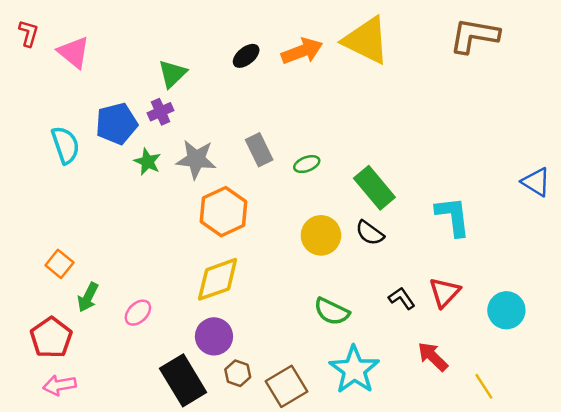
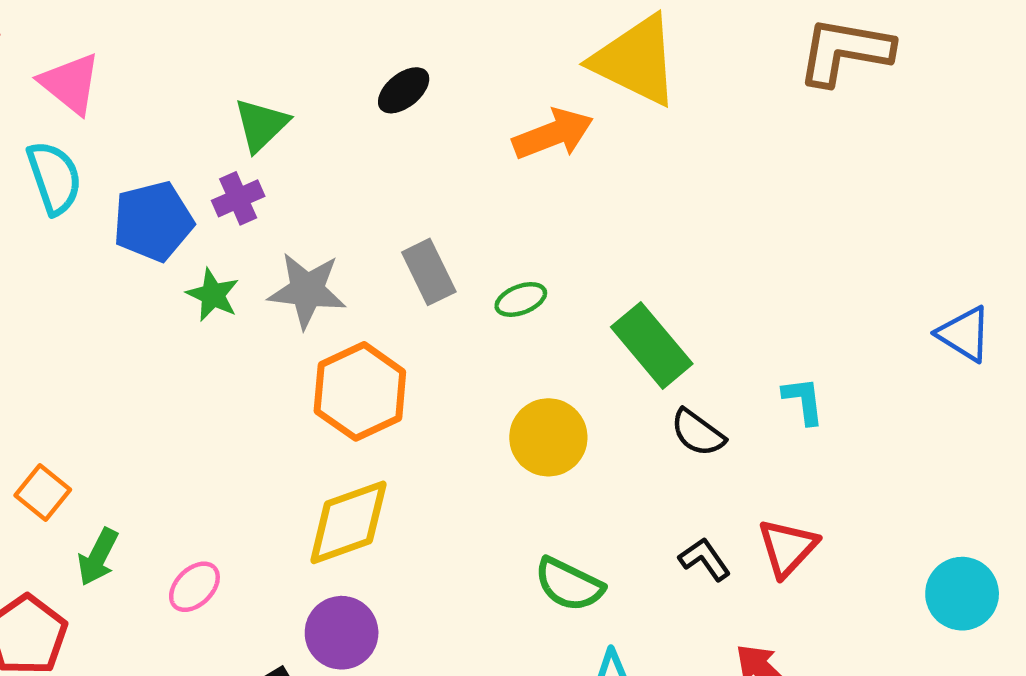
orange arrow: (302, 51) -> (553, 134), moved
cyan semicircle: (65, 145) -> (54, 178), moved
cyan L-shape: (453, 216) -> (803, 401), size x0.6
black semicircle: (370, 233) -> (698, 433), moved
cyan circle: (506, 310) -> (962, 594), moved

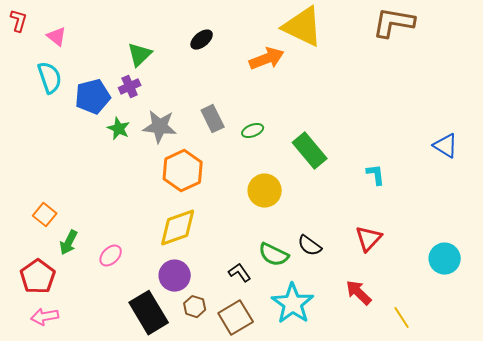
pink triangle: (70, 83) -> (57, 37), size x0.7
black semicircle: (698, 433) -> (310, 246), moved
black L-shape: (705, 559) -> (240, 273), moved

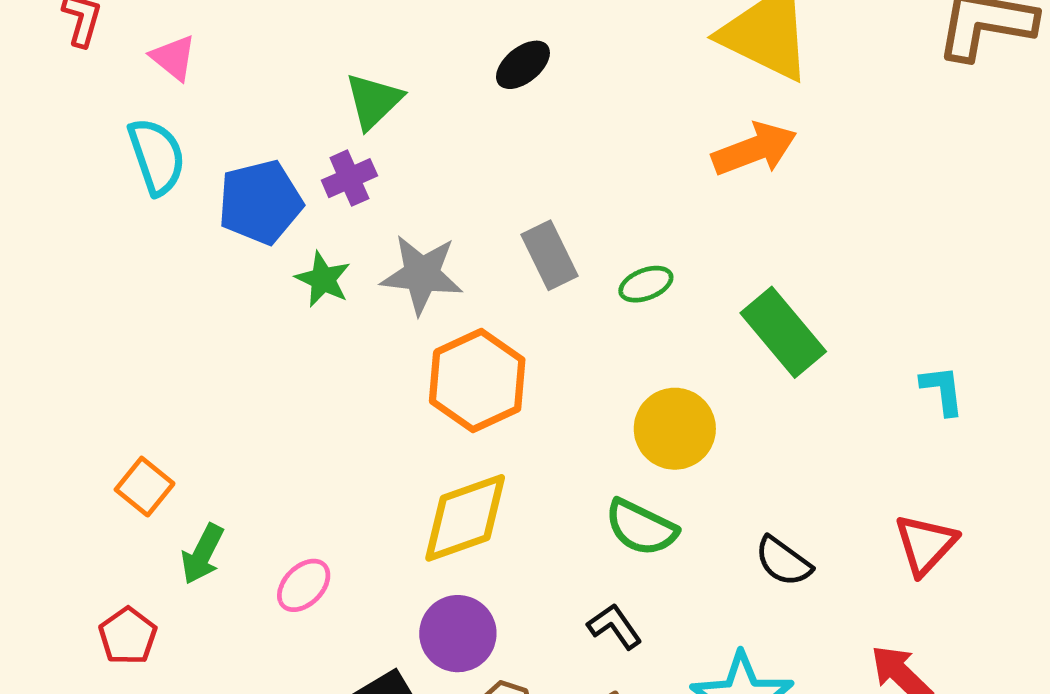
orange arrow: (267, 59) -> (754, 149), moved
green semicircle: (274, 255) -> (641, 528), moved
red pentagon: (38, 277) -> (128, 636), size x0.7

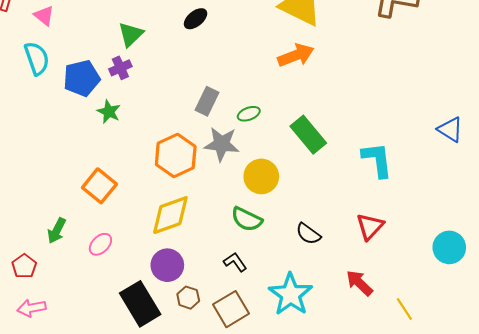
gray rectangle: (549, 255) -> (207, 101), turned 52
gray star: (422, 274) -> (222, 144), moved
cyan L-shape: (942, 390) -> (377, 160), size x1.6
orange square: (145, 487) -> (99, 186), moved, size x1.4

